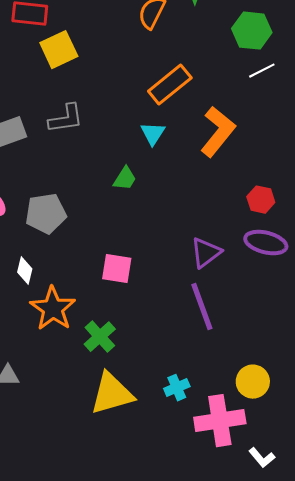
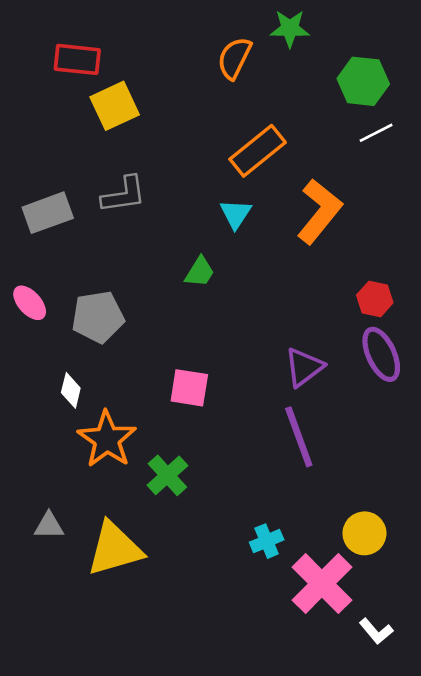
purple ellipse: (266, 243) -> (381, 354), turned 51
yellow triangle: (112, 394) -> (115, 549), moved
pink cross: (220, 421) -> (322, 584), turned -36

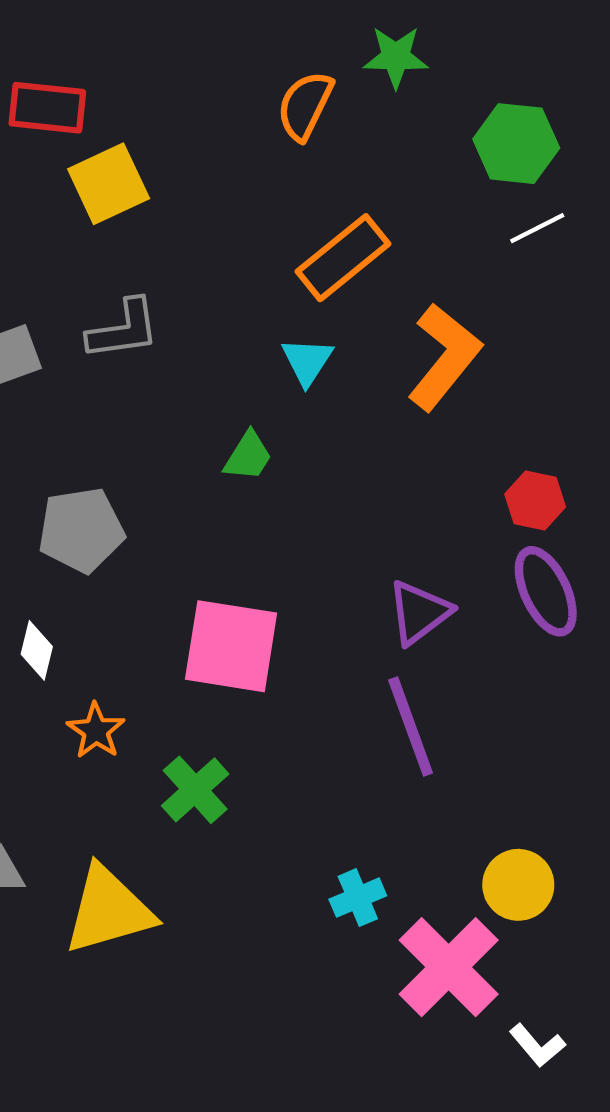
pink square: (189, 388) -> (231, 646), size x1.5
orange star: (107, 439) -> (96, 731), size x0.6

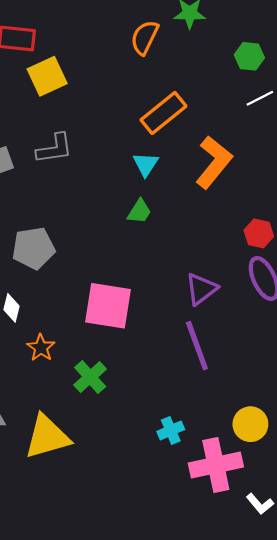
green hexagon: (516, 144) -> (249, 56), size x0.7
green trapezoid: (248, 456) -> (139, 211), moved
pink cross: (449, 967) -> (216, 465), turned 33

